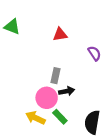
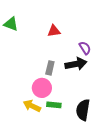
black arrow: (67, 91) -> (76, 64), moved, size x1.5
green rectangle: (60, 117) -> (54, 105), turned -40

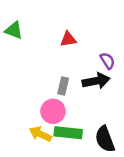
green rectangle: (54, 105) -> (68, 133), size x1.5
black semicircle: (83, 110) -> (105, 139), turned -30

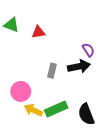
red triangle: (68, 39) -> (38, 32), moved
pink circle: (53, 111) -> (21, 91), moved
green rectangle: (68, 133) -> (56, 109), turned -30

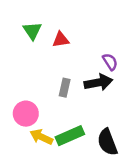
green triangle: (11, 25) -> (32, 31), moved, turned 35
red triangle: (38, 32) -> (61, 40), moved

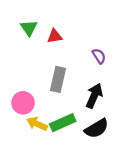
black arrow: (98, 82) -> (94, 96), moved, turned -55
gray rectangle: (65, 88) -> (58, 79), size x1.5
black semicircle: (107, 142) -> (97, 128), turned -100

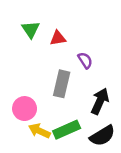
purple semicircle: (99, 56) -> (85, 60), moved

